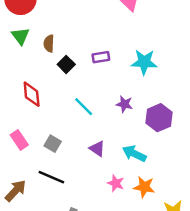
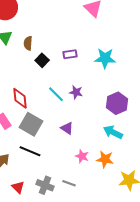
red diamond: (32, 94) -> (20, 98), moved
purple star: (124, 104) -> (76, 92), moved
gray square: (53, 144) -> (31, 124), size x1.6
cyan arrow: (134, 154) -> (113, 132), moved

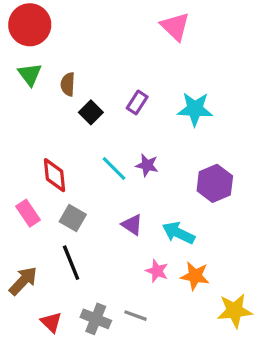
purple rectangle: (70, 54) -> (137, 102), turned -48
gray square: (31, 124) -> (73, 218), size x0.7
cyan arrow: (113, 132) -> (178, 233), moved
black line: (30, 151) -> (71, 263), turned 45

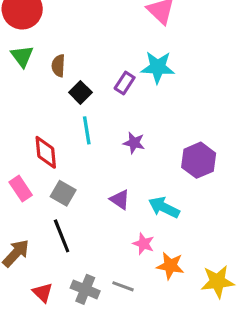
cyan star: (195, 109) -> (158, 67), moved
cyan line: (114, 169) -> (87, 130), moved, turned 36
orange star: (195, 276) -> (170, 266), moved

